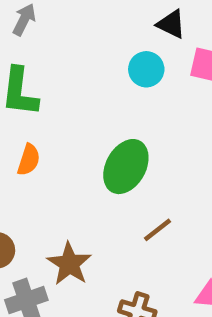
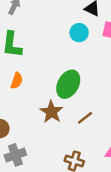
brown star: (69, 264) -> (51, 112), moved

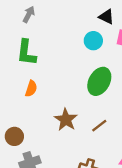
green ellipse: (68, 84) -> (99, 81), moved

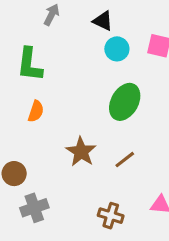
gray arrow: (29, 14) -> (51, 15), moved
black triangle: (106, 17) -> (103, 21), moved

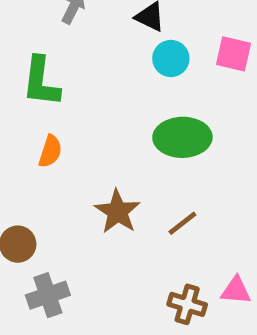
green ellipse: (125, 102) -> (182, 137), turned 60
brown cross: (111, 216) -> (187, 304), moved

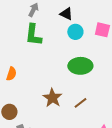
green L-shape: (41, 82) -> (33, 35), moved
orange semicircle: (50, 151) -> (11, 74), moved

